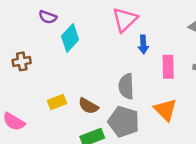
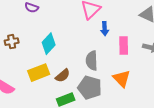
cyan diamond: (70, 38) -> (49, 44), moved
yellow rectangle: (57, 102) -> (39, 73), size x1.5
brown semicircle: (88, 106) -> (63, 76), turned -70

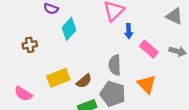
cyan diamond: (49, 44) -> (69, 29), moved
pink rectangle: (124, 46) -> (149, 49), turned -48

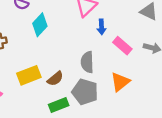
orange triangle: (147, 84) -> (120, 82), turned 36

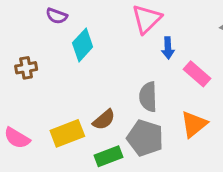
yellow rectangle: (29, 75) -> (67, 133), moved

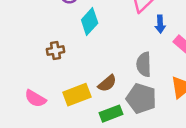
brown cross: (26, 68) -> (56, 51), moved

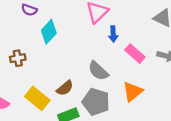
gray semicircle: (144, 64) -> (98, 71), turned -45
yellow rectangle: (77, 95) -> (37, 98), turned 60

